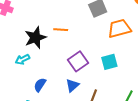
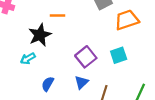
orange line: (61, 30) -> (58, 15), moved

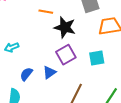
black star: (40, 35) -> (65, 27), moved, turned 30
blue triangle: (82, 82) -> (49, 72), moved

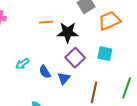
cyan square: (97, 58) -> (105, 54), turned 35
blue semicircle: (26, 74) -> (45, 72), moved, turned -56

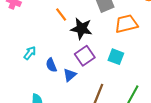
orange line: (46, 22) -> (61, 15), turned 48
cyan arrow: (22, 64) -> (30, 53), turned 152

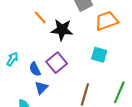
purple square: (85, 56) -> (57, 63), moved
blue triangle: (70, 75) -> (41, 88), moved

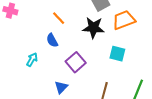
black star: (62, 30) -> (93, 28), moved
blue semicircle: (35, 69) -> (52, 40), moved

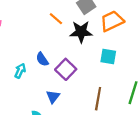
orange line: (59, 18) -> (56, 19), moved
blue semicircle: (52, 40) -> (42, 59), moved

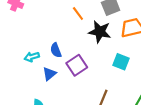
cyan arrow: (20, 71) -> (32, 57), turned -144
blue triangle: (53, 97) -> (49, 74), moved

